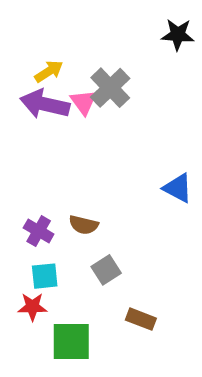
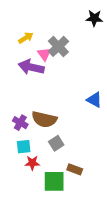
purple arrow: (45, 104) -> (31, 67), moved
brown semicircle: (84, 225) -> (44, 119), size x1.6
red star: (32, 307) -> (32, 163), moved
green square: (71, 342) -> (54, 181), moved

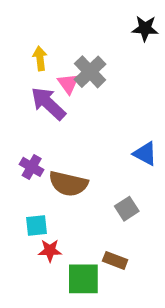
yellow arrow: (26, 38) -> (40, 58), turned -64
purple arrow: (31, 67) -> (48, 104), turned 30
purple cross: (20, 123) -> (32, 167), moved
gray square: (56, 143) -> (127, 209), moved

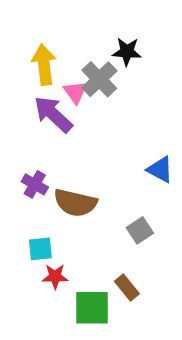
black star: (145, 28) -> (127, 52), moved
yellow arrow: (40, 58) -> (44, 65), size x1.5
brown rectangle: (115, 260) -> (127, 288), turned 30

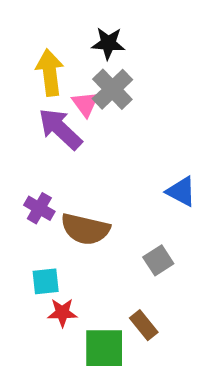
black star: (127, 52) -> (108, 43), moved

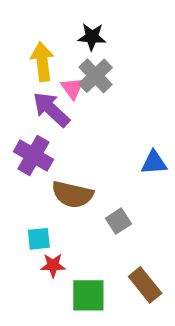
blue triangle: (181, 192) -> (154, 163), turned -32
purple cross: (39, 208) -> (33, 156), moved, size x1.5
gray square: (158, 260) -> (119, 221), moved
brown rectangle: (144, 325) -> (145, 285), moved, size x1.4

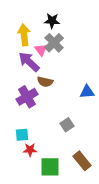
purple cross: (33, 156) -> (27, 97), moved, turned 30
brown semicircle: (72, 194) -> (45, 82), moved, size x0.7

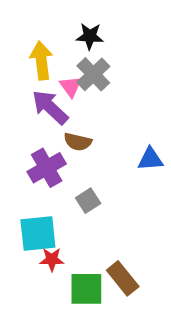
gray square: (67, 125) -> (88, 201), moved
cyan square: (22, 135) -> (38, 234), size x1.6
brown rectangle: (82, 161) -> (123, 278), moved

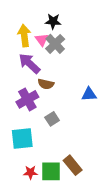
pink triangle: (71, 86) -> (42, 40), moved
red star: (52, 259) -> (30, 172), moved

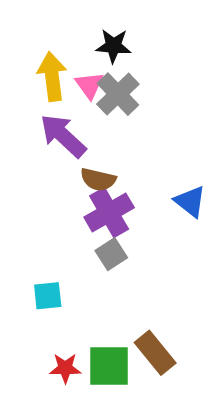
blue triangle: (89, 94) -> (190, 201), turned 42
purple cross: (27, 99) -> (109, 212), moved
cyan square: (22, 138) -> (48, 296), size x0.6

